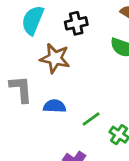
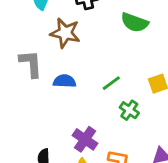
green line: (91, 119) -> (111, 83), moved

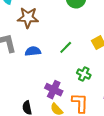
green cross: (129, 110) -> (84, 74), moved

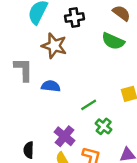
green line: (66, 47) -> (89, 105), moved

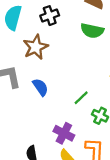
brown star: (54, 46) -> (36, 47), turned -30
blue semicircle: (51, 86) -> (40, 87), turned 60

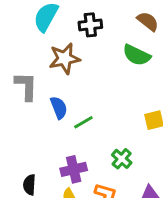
green line: (81, 98) -> (83, 122), moved
purple cross: (64, 133) -> (74, 169), turned 36

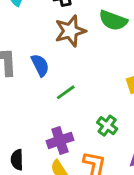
brown star: (64, 59) -> (70, 31), moved
blue semicircle: (59, 108) -> (40, 65), moved

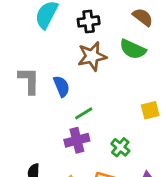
purple cross: (60, 140) -> (77, 140), moved

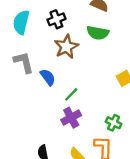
gray L-shape: (29, 80) -> (24, 62), moved
green cross: (120, 147) -> (114, 123), moved

